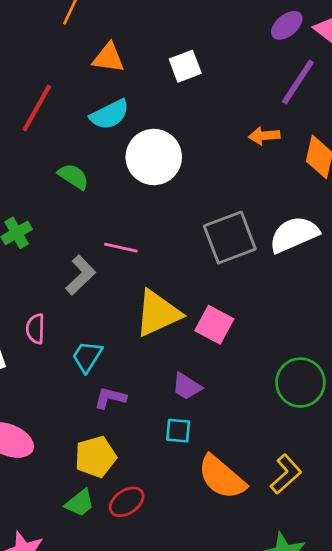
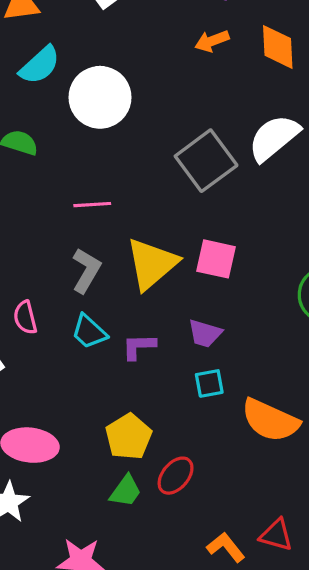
gray L-shape: (81, 275) -> (86, 270), moved
cyan trapezoid: (87, 357) -> (89, 332), turned -64
purple L-shape: (110, 398) -> (139, 346), moved

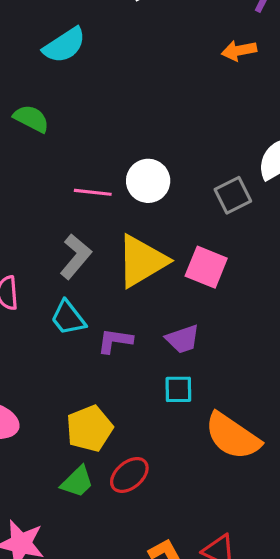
white circle: (100, 97) -> (148, 181), moved, size x0.7
gray square: (206, 161) -> (233, 195), moved, size x0.6
purple trapezoid: (205, 333) -> (183, 339), turned -45

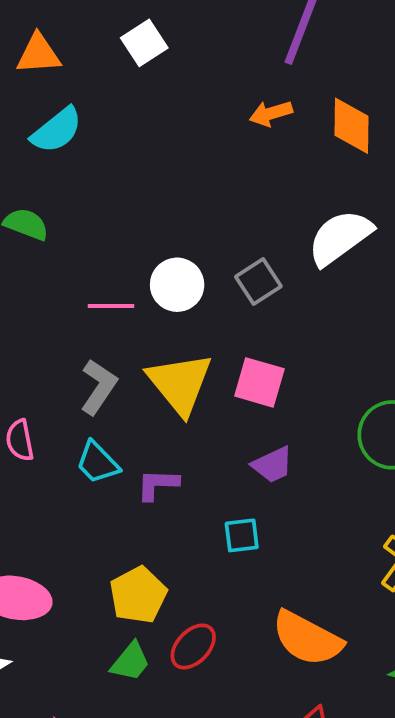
gray square: (233, 195) -> (258, 281), moved
yellow triangle: (142, 261) -> (180, 384), turned -32
purple trapezoid: (183, 339) -> (272, 465), moved
orange semicircle: (233, 436) -> (307, 638), moved

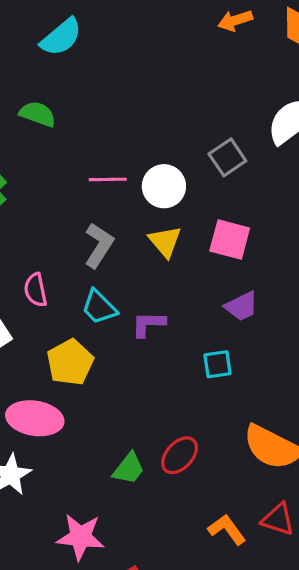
white circle: (177, 285) -> (164, 186), moved
yellow triangle: (180, 384) -> (165, 242), size x0.6
yellow pentagon: (138, 595) -> (70, 362), moved

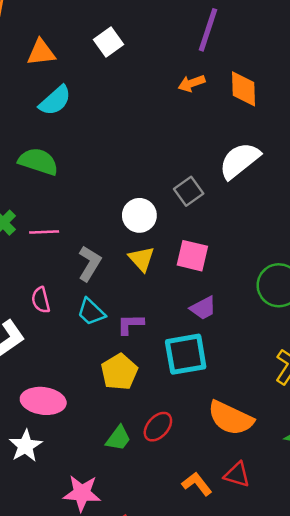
green semicircle: (38, 114) -> (38, 162), size x1.4
pink line: (108, 179) -> (44, 232), moved
yellow pentagon: (70, 362) -> (119, 372), moved
cyan square: (217, 364) -> (186, 354), size x1.8

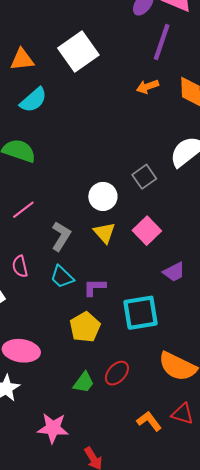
white square: (108, 42) -> (78, 51), size x1.6
pink line: (44, 232) -> (23, 210), turned -35
pink square: (192, 256) -> (147, 231), turned 32
purple trapezoid: (203, 308) -> (174, 272), moved

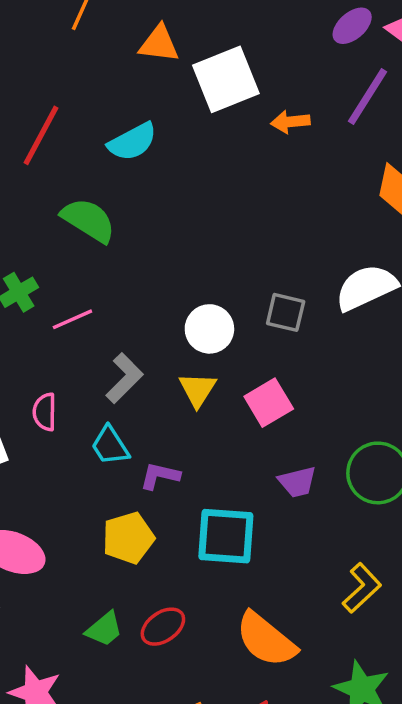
orange triangle: (22, 60) -> (159, 44), moved
orange arrow: (147, 87) -> (290, 122), moved
gray square: (144, 177) -> (286, 312), turned 35

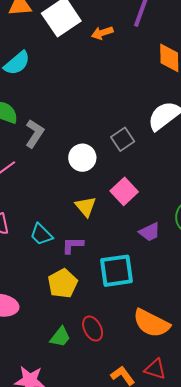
gray square: (286, 312) -> (123, 139), turned -35
gray L-shape: (124, 378) -> (35, 134), moved
yellow triangle: (198, 390) -> (86, 207), moved
red ellipse: (163, 627) -> (93, 329), turned -70

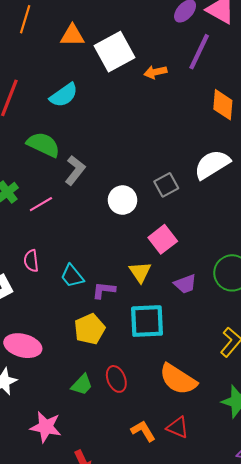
yellow triangle: (86, 207) -> (140, 272), moved

